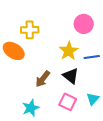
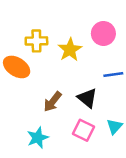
yellow star: (69, 51) -> (70, 50), moved

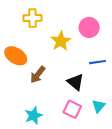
yellow cross: (36, 41) -> (32, 18), moved
brown arrow: (53, 102) -> (38, 75), moved

